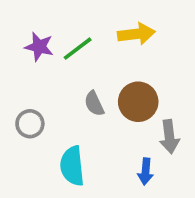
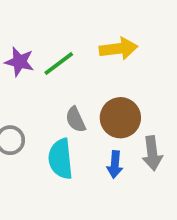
cyan semicircle: (72, 166) -> (61, 159), moved
blue arrow: (146, 171) -> (115, 164), moved

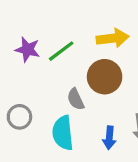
brown circle: (120, 118) -> (105, 77), moved

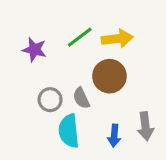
green line: (61, 51) -> (80, 37), moved
gray circle: (19, 117) -> (50, 100), moved

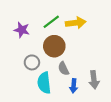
brown circle: (109, 76) -> (54, 46), moved
gray semicircle: (81, 98) -> (63, 69), moved

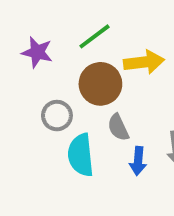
yellow arrow: (76, 23) -> (144, 62), moved

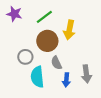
purple star: (37, 52) -> (14, 14), moved
yellow arrow: (144, 62) -> (69, 30), turned 108

